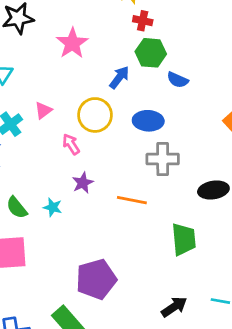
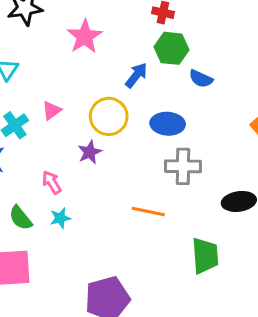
pink arrow: (71, 144) -> (52, 182), moved
purple star: (83, 183) -> (90, 152), moved
cyan star: (53, 207) -> (60, 218), turned -30

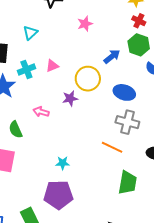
pink star: (85, 37) -> (85, 24), size x0.7
pink arrow: (52, 182) -> (41, 112), turned -56
orange line: (148, 211) -> (112, 147), moved
cyan star: (60, 218) -> (63, 163), moved

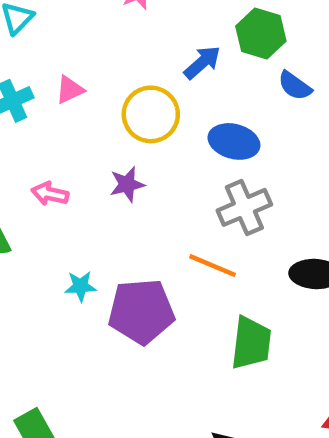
purple star: (70, 98) -> (127, 184), moved
gray cross: (127, 122) -> (244, 207), turned -35
cyan star: (63, 163) -> (80, 286), moved
purple pentagon: (58, 195) -> (141, 311), moved

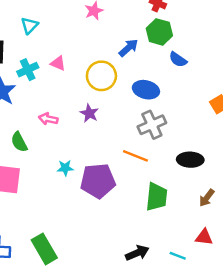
pink triangle: (70, 90) -> (58, 63), turned 49
purple star: (127, 184) -> (89, 113), turned -30

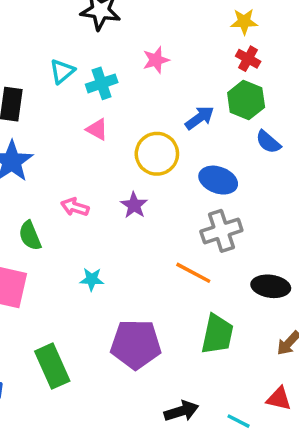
cyan cross: (28, 70) -> (102, 83), moved
purple pentagon: (98, 181) -> (136, 344), moved
green rectangle: (44, 249) -> (52, 366), moved

